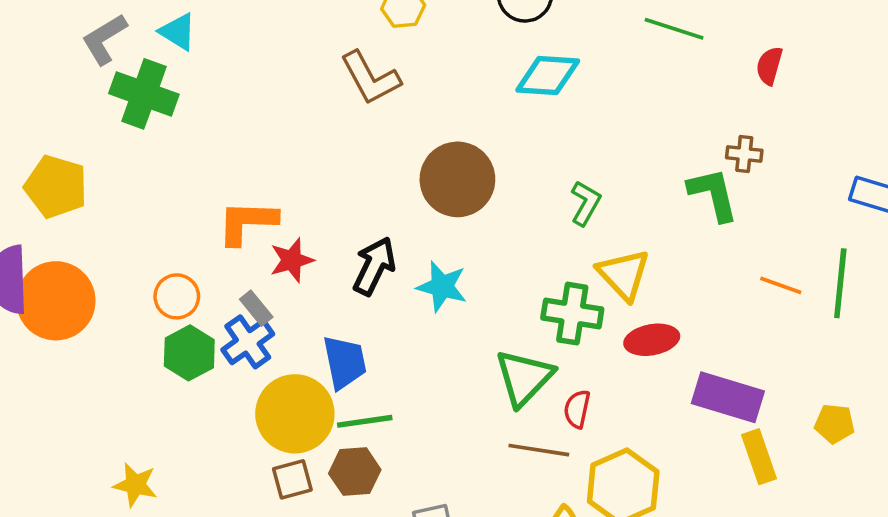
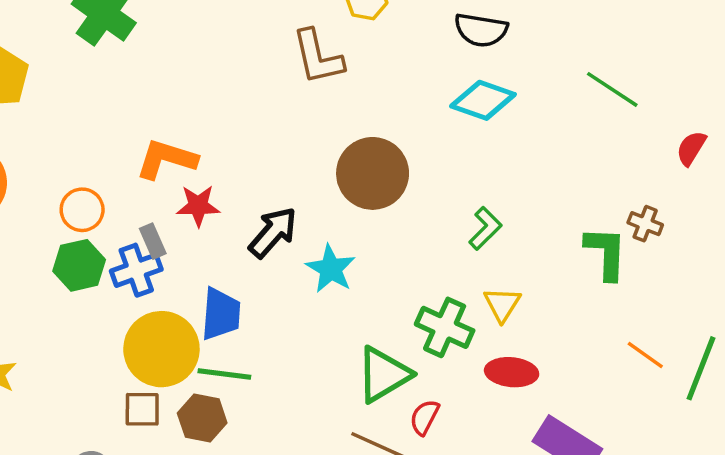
yellow triangle: (624, 274) -> (502, 304), size x0.7

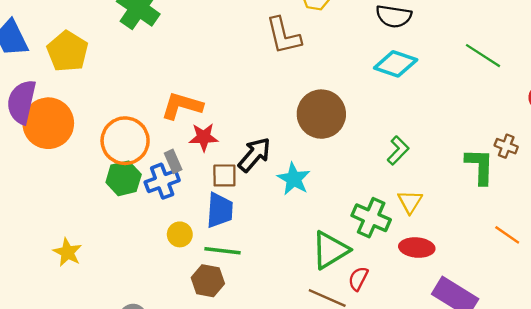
orange circle: (82, 210) -> (125, 141), size x1.6
yellow circle: (161, 349) -> (180, 234), size x0.5
brown square: (142, 409) -> (224, 175), moved

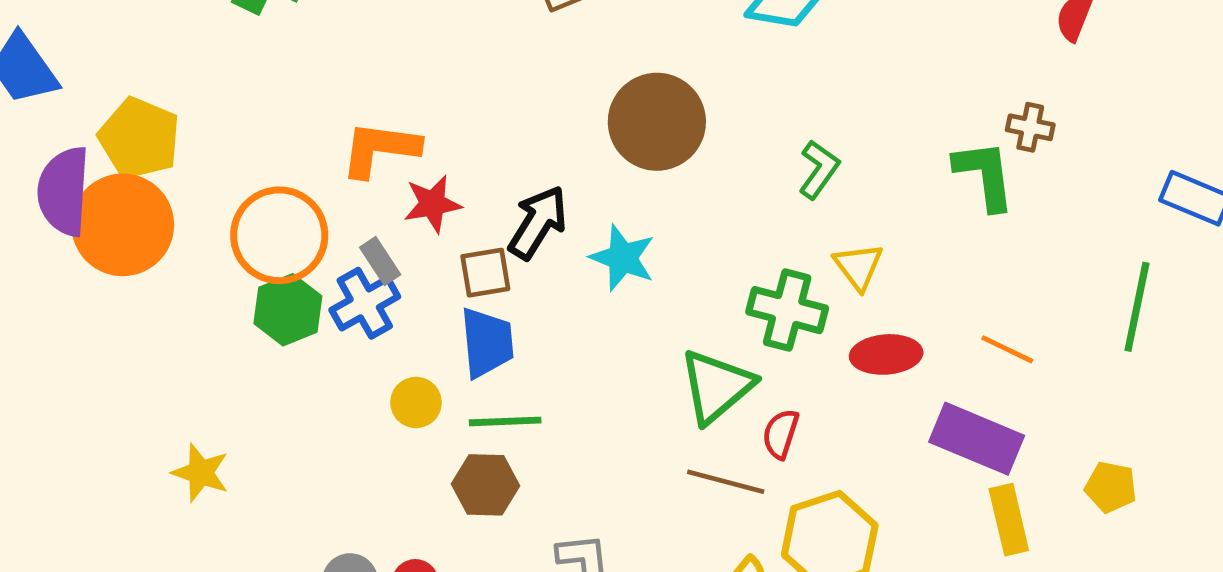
yellow pentagon: (67, 51) -> (139, 138), moved
orange line: (507, 235) -> (1007, 349), moved

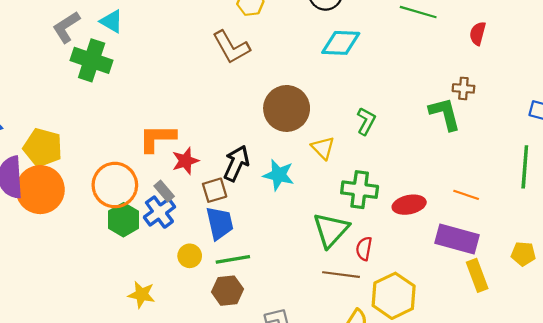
yellow triangle: (858, 266) -> (323, 148), moved
yellow star: (201, 473) -> (142, 295), moved

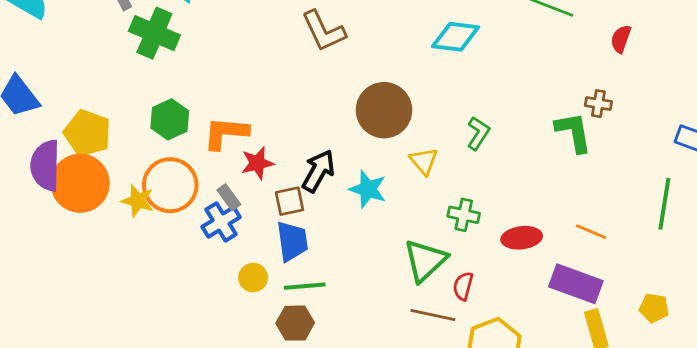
green cross: (360, 190) -> (464, 215), size x0.7
green hexagon: (123, 220) -> (170, 119), moved
yellow star: (142, 295) -> (138, 201), moved

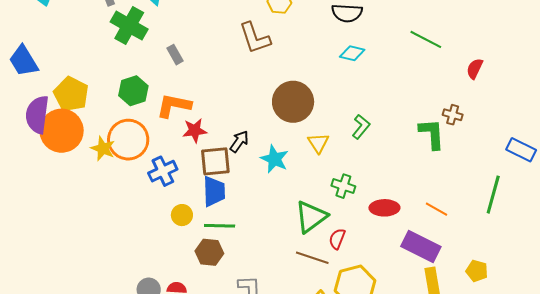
cyan diamond: (456, 37) -> (352, 53), size x0.7
black arrow: (318, 171) -> (239, 141), size x0.7
gray rectangle: (229, 197) -> (175, 55), moved
brown square: (289, 201) -> (215, 161), size x1.4

